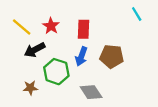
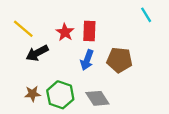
red star: (51, 26) -> (65, 32), moved
green hexagon: (56, 72) -> (60, 95), moved

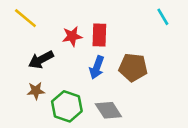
yellow line: (23, 29) -> (25, 18), moved
red star: (65, 32) -> (72, 36), turned 30
brown star: (32, 94) -> (36, 91), moved

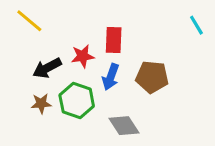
cyan line: (163, 17) -> (196, 25), moved
red star: (72, 36) -> (83, 56), moved
green hexagon: (67, 106) -> (77, 101), moved

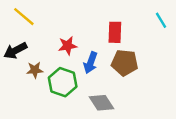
red rectangle: (114, 40) -> (115, 32), moved
black arrow: (47, 68) -> (15, 51), moved
brown star: (41, 103) -> (35, 70), moved

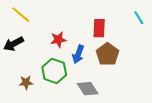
brown pentagon: (125, 63) -> (107, 54), turned 30
brown star: (35, 70) -> (26, 82), moved

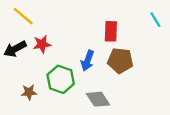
red star: (58, 40) -> (42, 44), moved
brown pentagon: (107, 54) -> (120, 61), turned -30

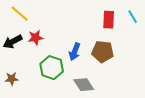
red rectangle: (111, 31) -> (109, 20), moved
brown star: (29, 92) -> (12, 79), moved

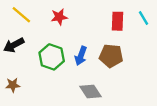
red star: (36, 38) -> (59, 17), moved
green hexagon: (52, 68) -> (52, 57), moved

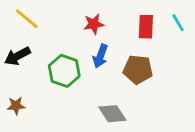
red star: (59, 17) -> (94, 24), moved
blue arrow: (81, 56) -> (100, 56), moved

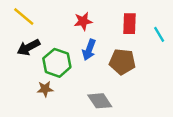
cyan line: (178, 23) -> (159, 34), moved
black arrow: (17, 56) -> (28, 47), moved
brown star: (16, 106) -> (45, 89), moved

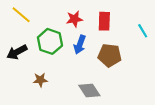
red rectangle: (129, 24) -> (104, 21), moved
black arrow: (28, 47) -> (17, 52), moved
green hexagon: (57, 63) -> (50, 41), moved

